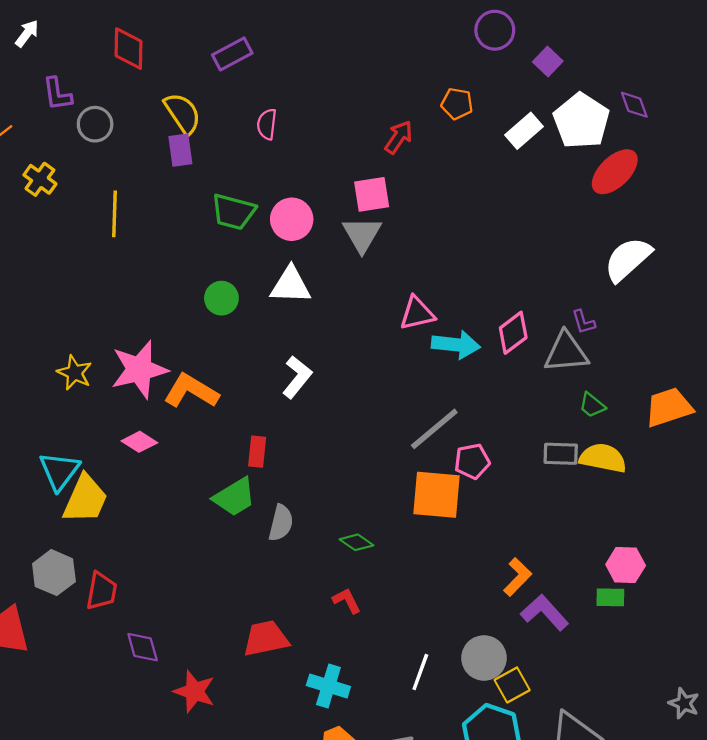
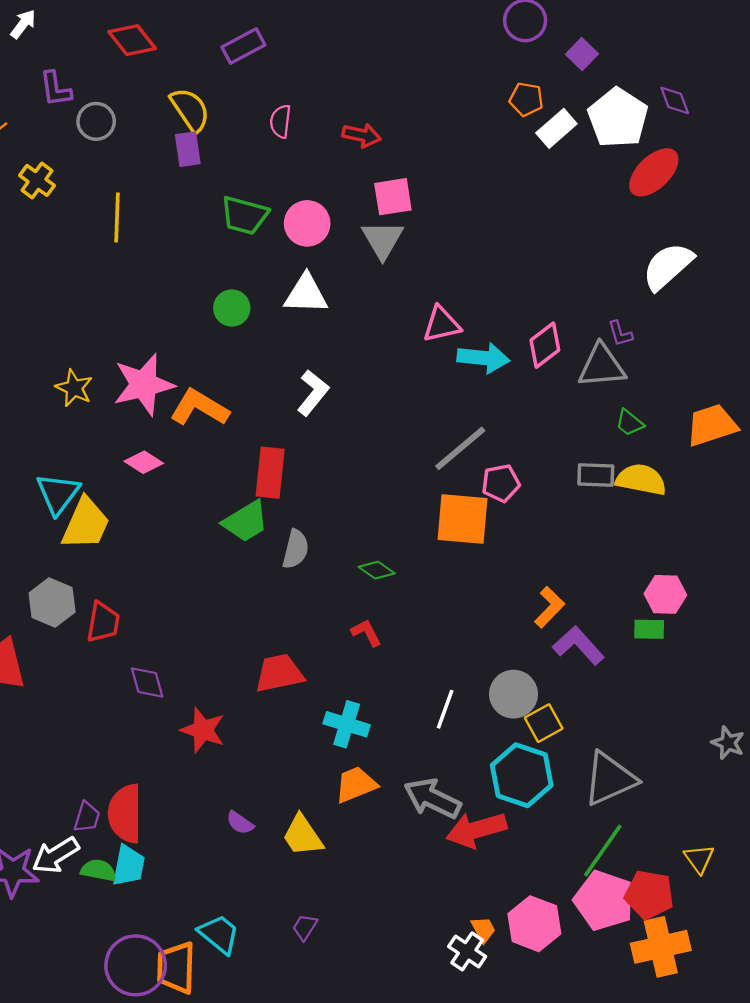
red diamond: (129, 49) -> (132, 40), turned -39
orange pentagon: (457, 104) -> (526, 99), moved
red arrow: (399, 137) -> (362, 135), moved, turned 68
red rectangle: (257, 452) -> (270, 473), size x1.5

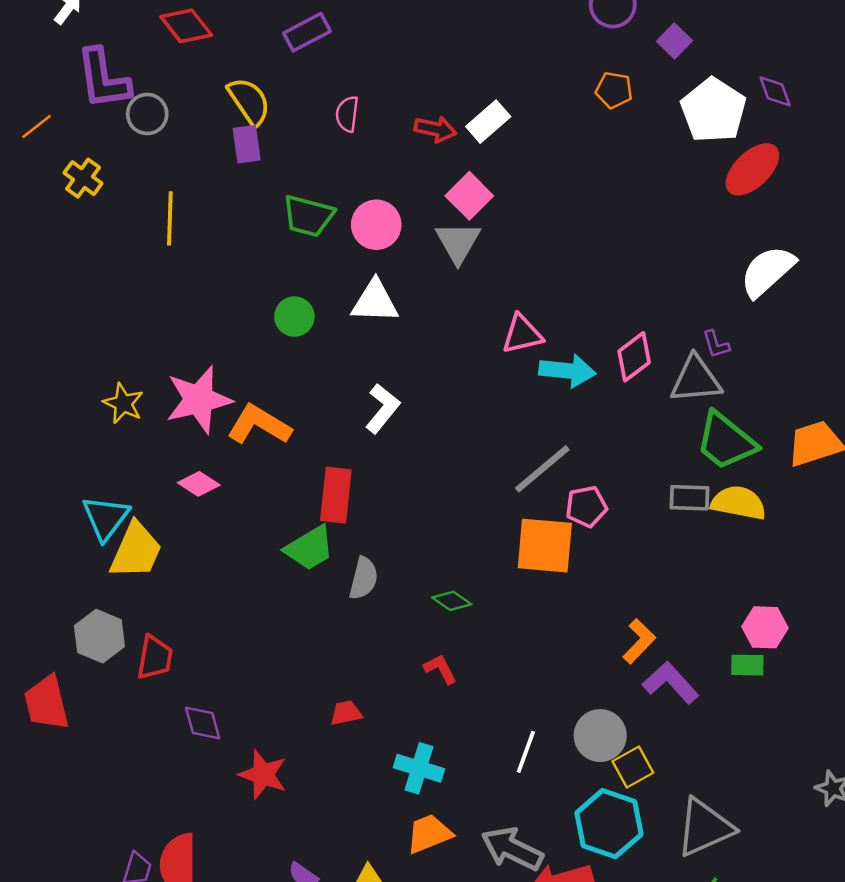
purple L-shape: (56, 89) -> (103, 79), size x1.6
white rectangle: (556, 128) -> (488, 122), moved
pink square: (393, 197) -> (469, 196), turned -36
green trapezoid: (629, 423) -> (726, 441), size x2.0
red trapezoid: (279, 673) -> (346, 713), size x0.6

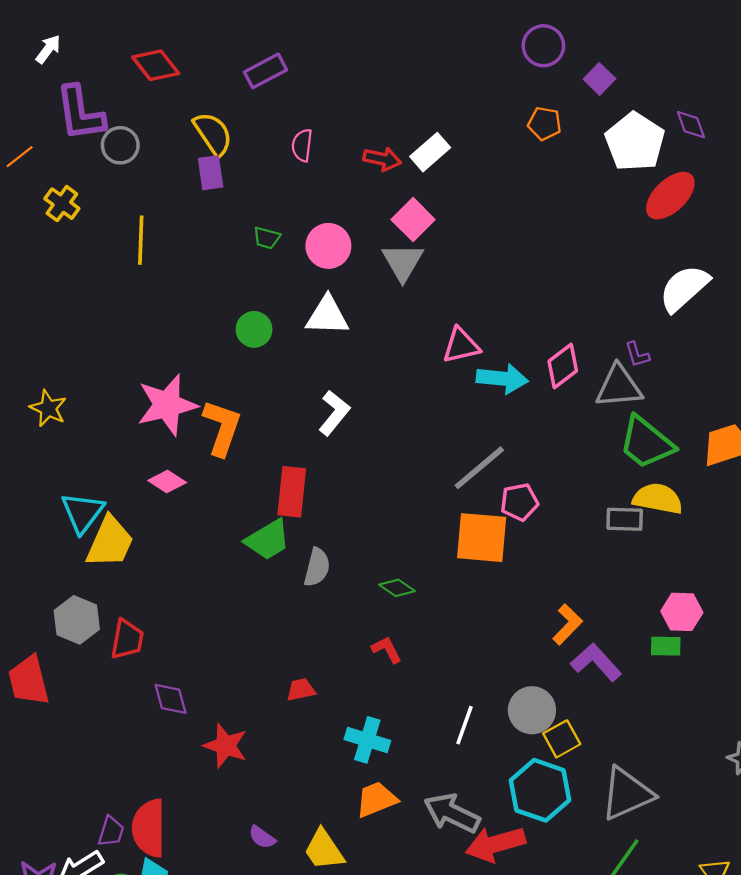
green trapezoid: (308, 216) -> (267, 238), size x0.6
yellow star: (123, 403) -> (48, 408), moved
orange L-shape: (259, 425) -> (222, 428), turned 78
gray rectangle: (689, 498) -> (625, 519), moved

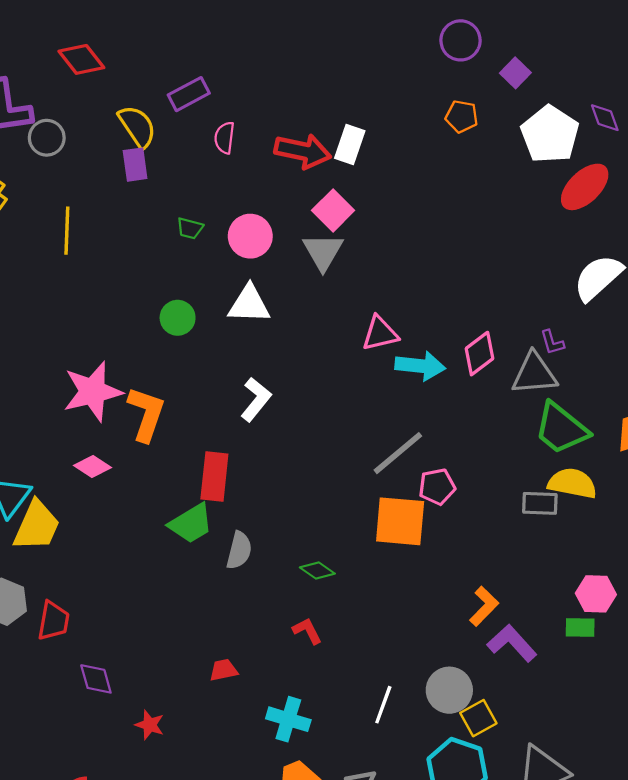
purple rectangle: (265, 71) -> (189, 94), moved
white rectangle: (430, 152) -> (350, 144), turned -30
red arrow: (382, 159) -> (303, 151), size x1.5
red star: (225, 746) -> (150, 725), size x0.7

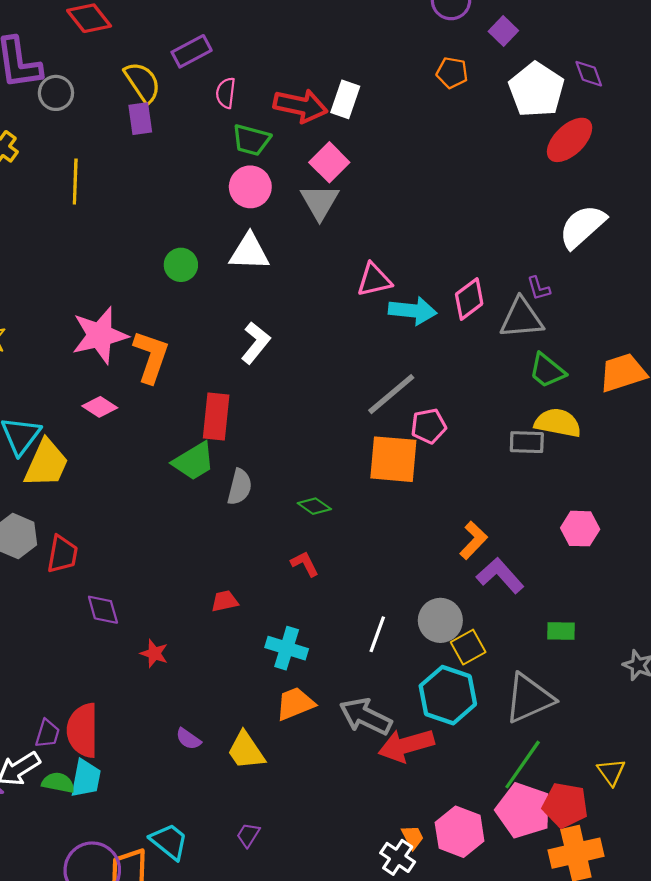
green trapezoid: (190, 228) -> (251, 140), moved, size x1.5
green trapezoid: (561, 428) -> (547, 371), size x0.7
green rectangle: (580, 628) -> (561, 631), moved

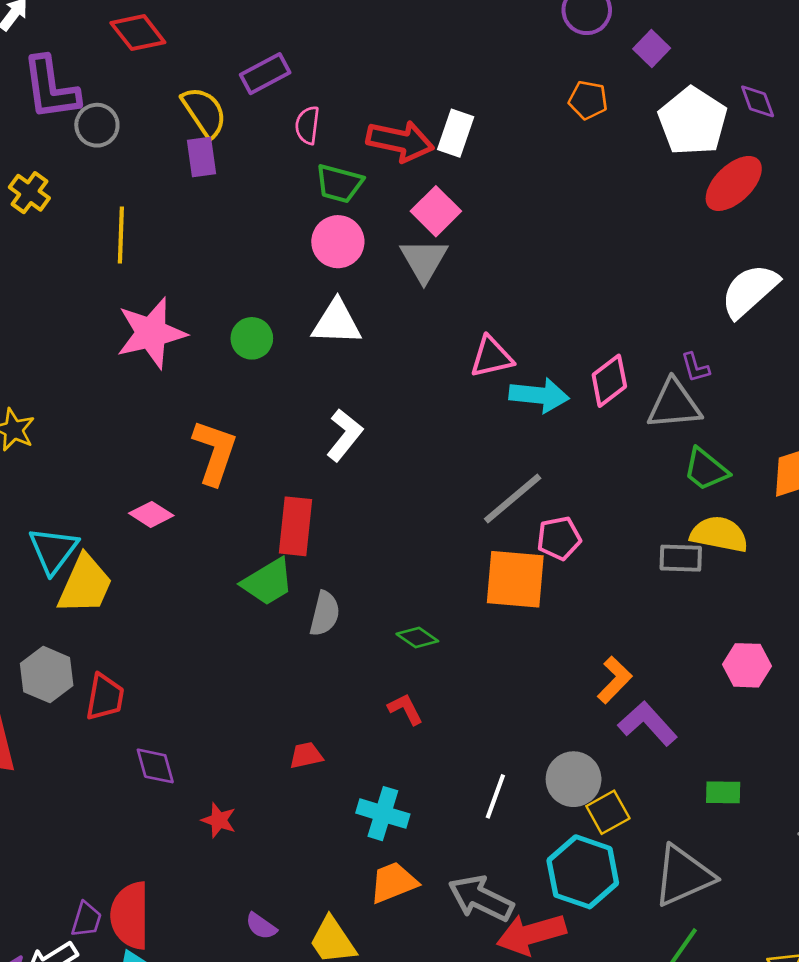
pink star: (100, 335) -> (151, 333), moved

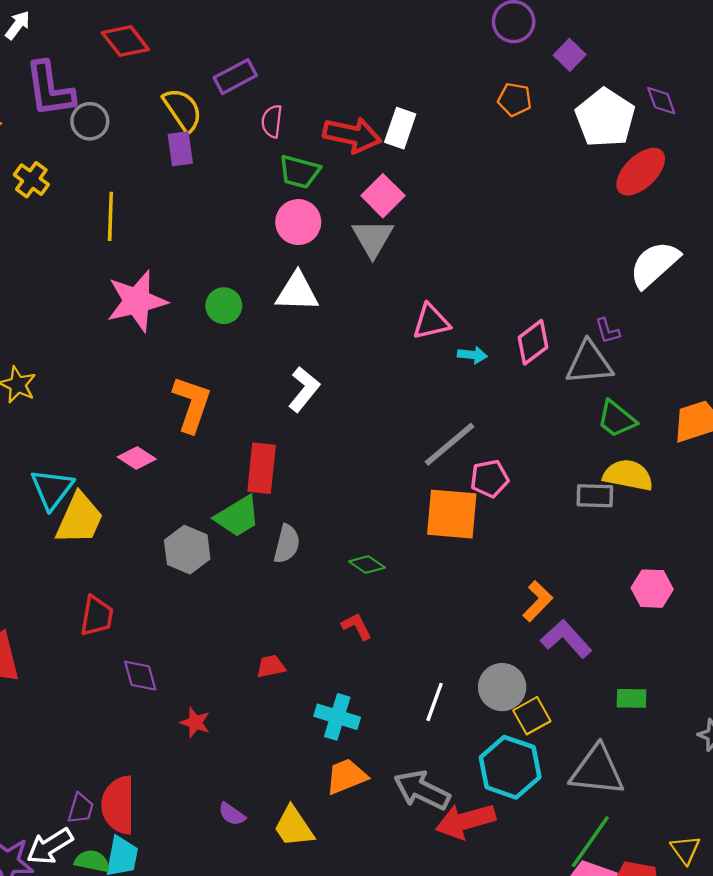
cyan arrow: (539, 395) -> (472, 355), size x0.6
gray hexagon: (47, 675) -> (187, 550), moved
gray triangle: (683, 876) -> (597, 771), turned 30

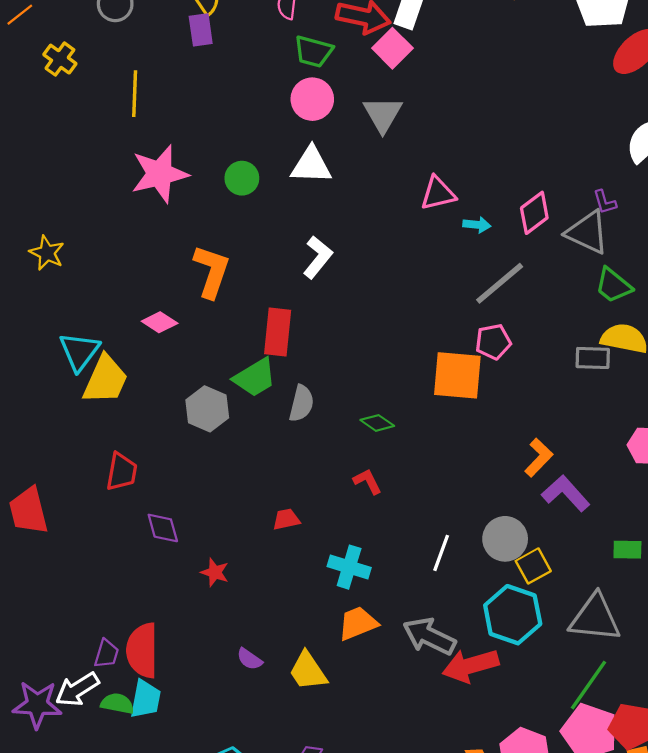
pink square: (383, 196) -> (392, 48), moved
gray triangle: (589, 363) -> (587, 232), turned 30
gray line: (449, 444) -> (500, 283), moved

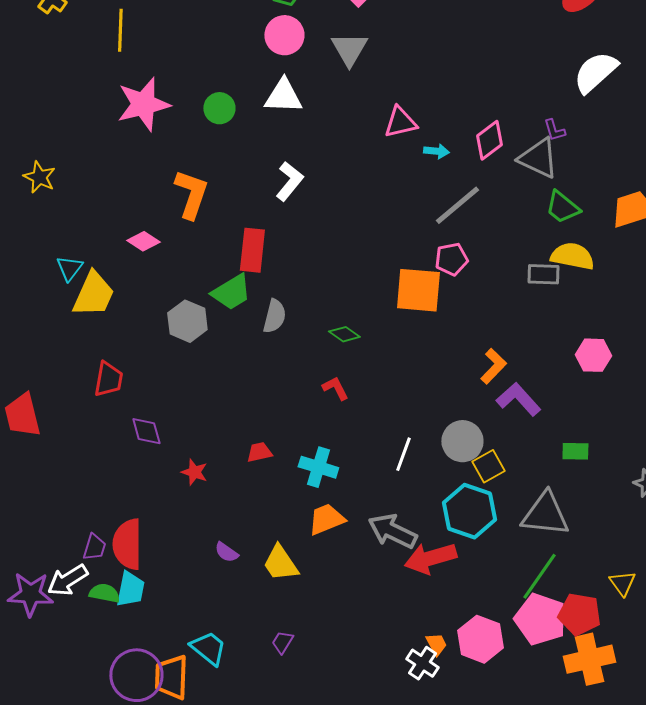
cyan triangle: (79, 351) -> (69, 268), size x0.7
red trapezoid: (286, 519) -> (259, 452), moved

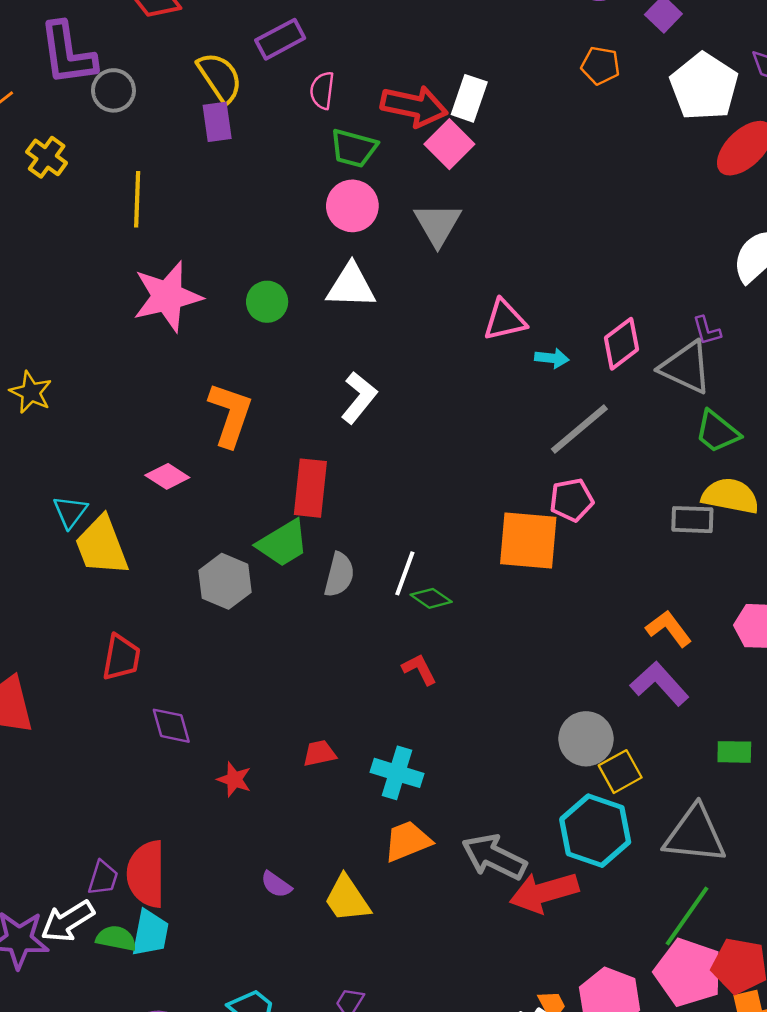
yellow trapezoid: (93, 294) -> (102, 546), turned 135
orange L-shape: (493, 366) -> (669, 629), moved, turned -81
white line: (403, 454) -> (405, 573), moved

